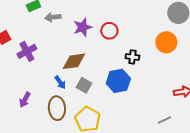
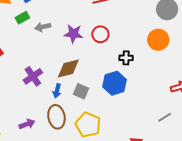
purple star: (83, 27) -> (73, 34), turned 30
purple cross: (27, 51) -> (33, 76), moved
blue arrow: (60, 82) -> (57, 91), turned 56
purple arrow: (25, 100) -> (27, 124), moved, turned -133

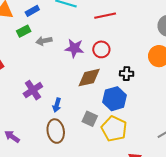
brown diamond: (68, 68) -> (89, 78), moved
gray square: (81, 91) -> (90, 119), moved
purple arrow: (27, 124) -> (12, 137), moved, turned -126
yellow pentagon: (88, 125) -> (114, 129), moved

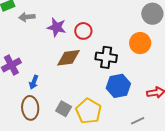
black cross: (127, 74) -> (106, 57), size x1.5
blue hexagon: (114, 99) -> (118, 86), moved
gray square: (90, 119) -> (64, 109), moved

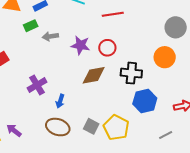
brown ellipse: (30, 108) -> (58, 127), turned -65

